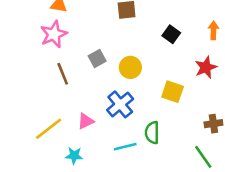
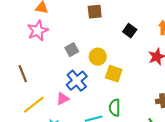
brown line: (63, 74) -> (23, 74), moved
yellow square: (173, 92) -> (114, 74), moved
blue cross: (120, 104) -> (77, 81), moved

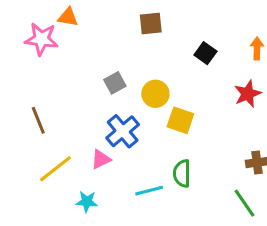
pink star: (38, 31) -> (41, 39), moved, turned 30

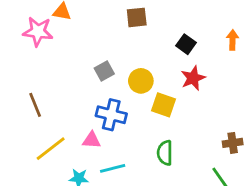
red star: (248, 94) -> (193, 78), moved
blue cross: (123, 131) -> (111, 115), turned -36
pink triangle: (101, 159) -> (91, 140), turned 30
cyan line: (149, 191) -> (113, 168), moved

